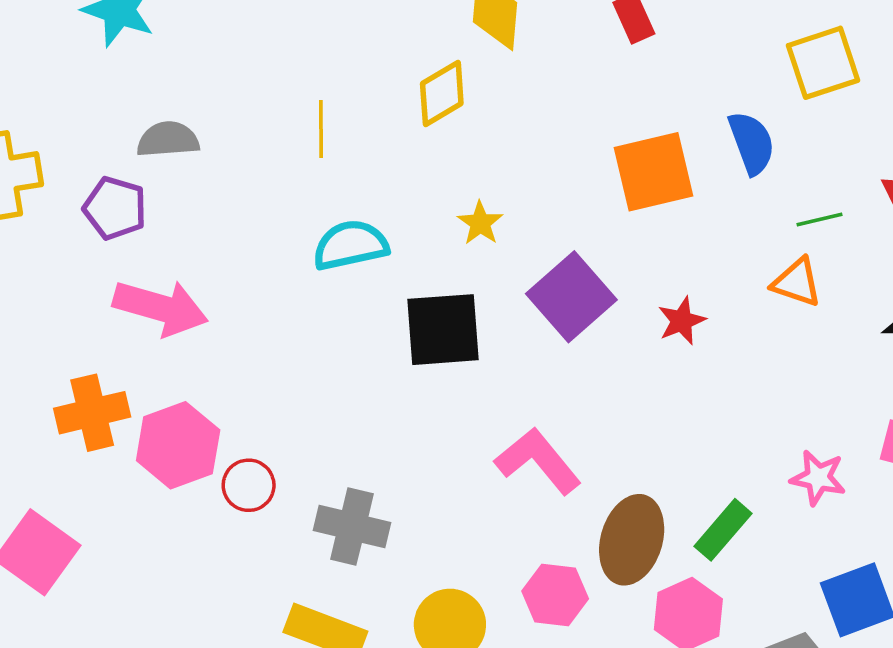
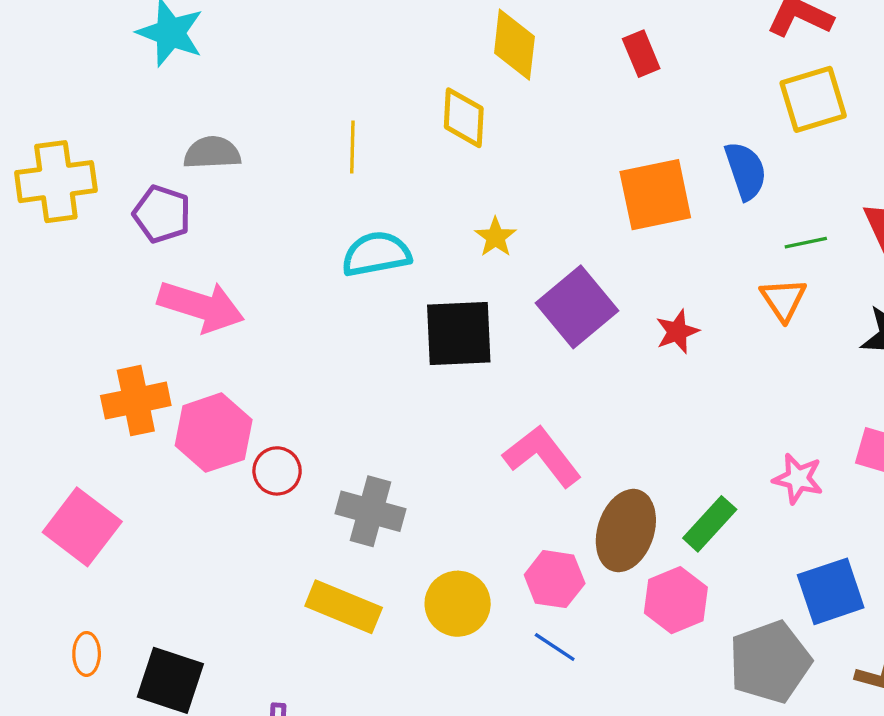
yellow diamond: (442, 94) -> (464, 118), turned -58
orange triangle: (797, 282) -> (783, 299), turned 36

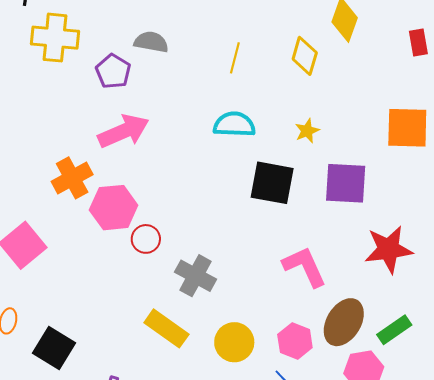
pink arrow: (201, 306) -> (124, 131), turned -54
purple square: (577, 307) -> (346, 183), turned 30
red star: (677, 332) -> (389, 249), moved, size x1.8
orange cross: (136, 401) -> (72, 178), turned -30

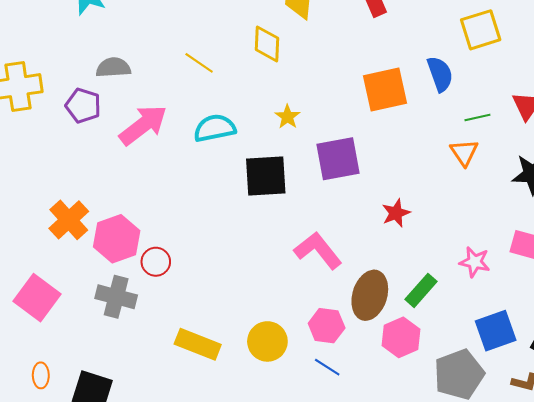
yellow line: (235, 58) -> (199, 63), turned -56
pink arrow: (124, 131) -> (143, 125), moved
red star: (389, 249) -> (396, 213), size x0.6
gray cross: (196, 276) -> (116, 297), moved

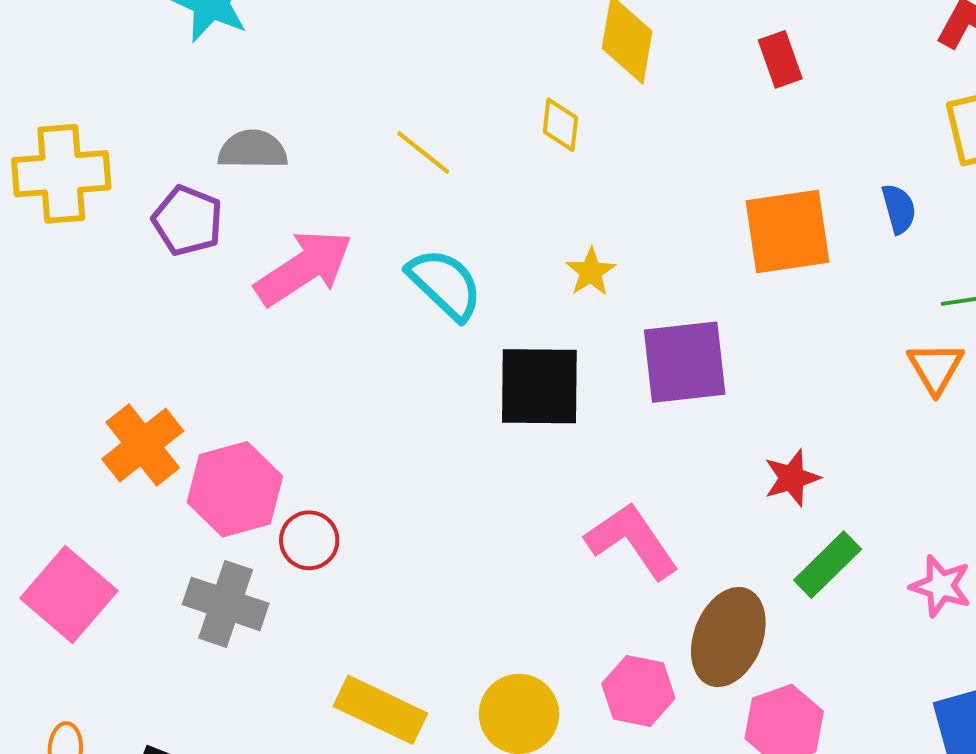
yellow diamond: (267, 44) -> (560, 125), size x0.7
blue semicircle: (440, 74) -> (899, 209), size x0.7
cyan semicircle: (215, 128) -> (445, 284), turned 51
green rectangle: (421, 290) -> (828, 565), moved

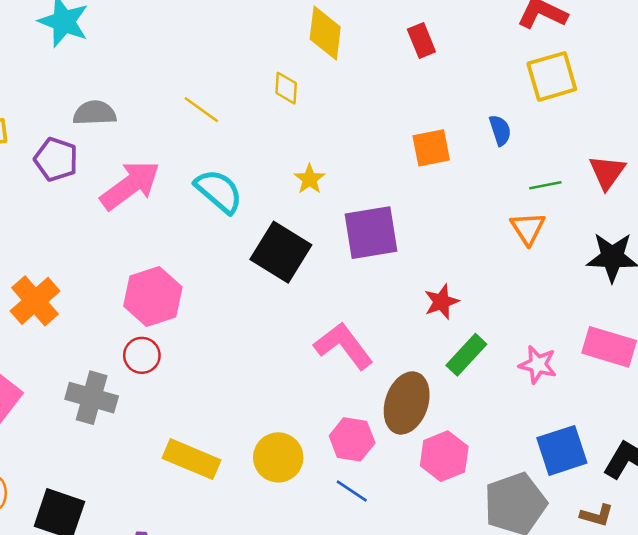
orange square: (787, 232) -> (431, 148), size x0.7
black square: (539, 386) -> (281, 252), turned 34
pink hexagon: (235, 489) -> (153, 296), moved

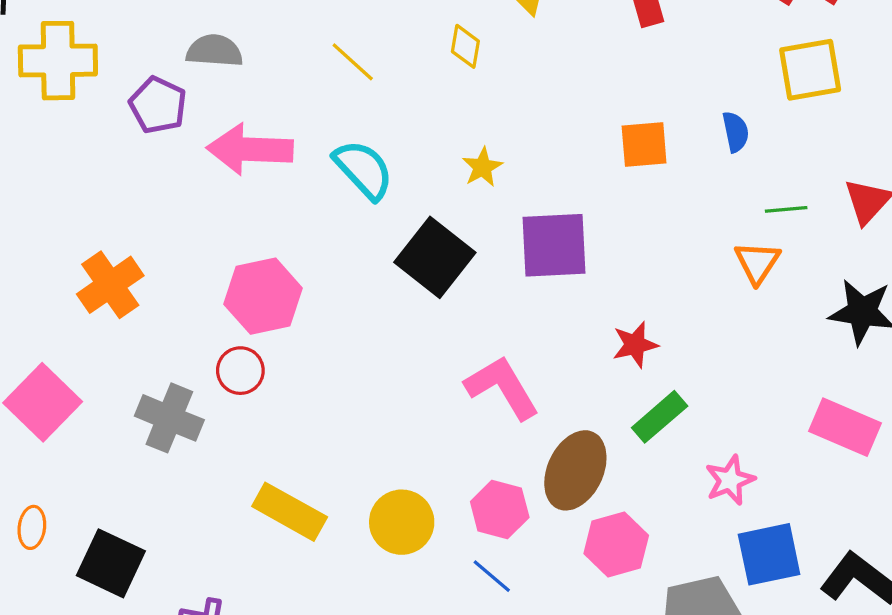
pink arrow: (130, 185) -> (250, 149), turned -148
pink star: (538, 365) -> (730, 480), moved, turned 30

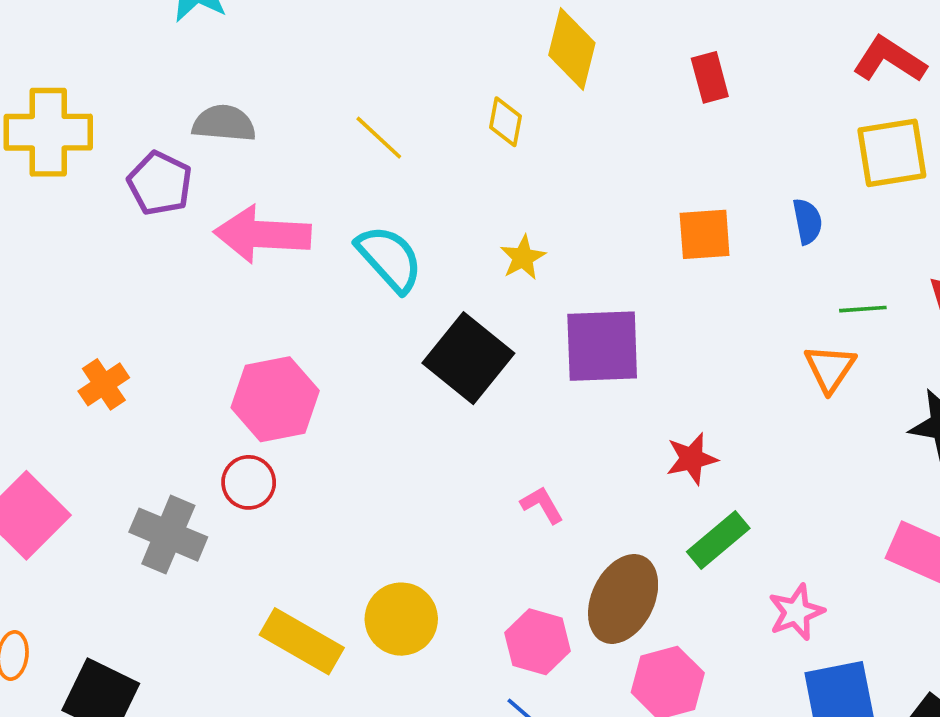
orange cross: (110, 285) -> (104, 384), size x0.7
pink L-shape: (502, 387) -> (542, 505), size x0.5
yellow circle: (402, 522) -> (401, 619), moved

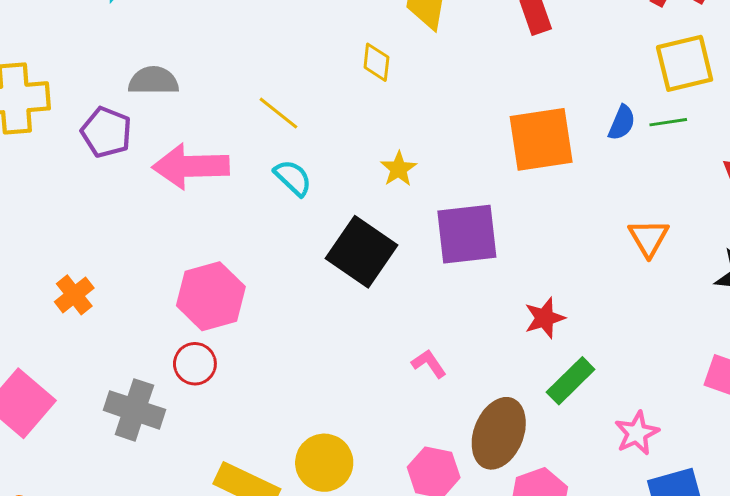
yellow line: (379, 138) -> (278, 113), moved
blue semicircle: (807, 221) -> (622, 123), turned 39
orange square: (705, 234) -> (541, 139), size x1.5
cyan semicircle: (389, 259) -> (293, 178), size x0.7
green line: (863, 309) -> (668, 122), moved

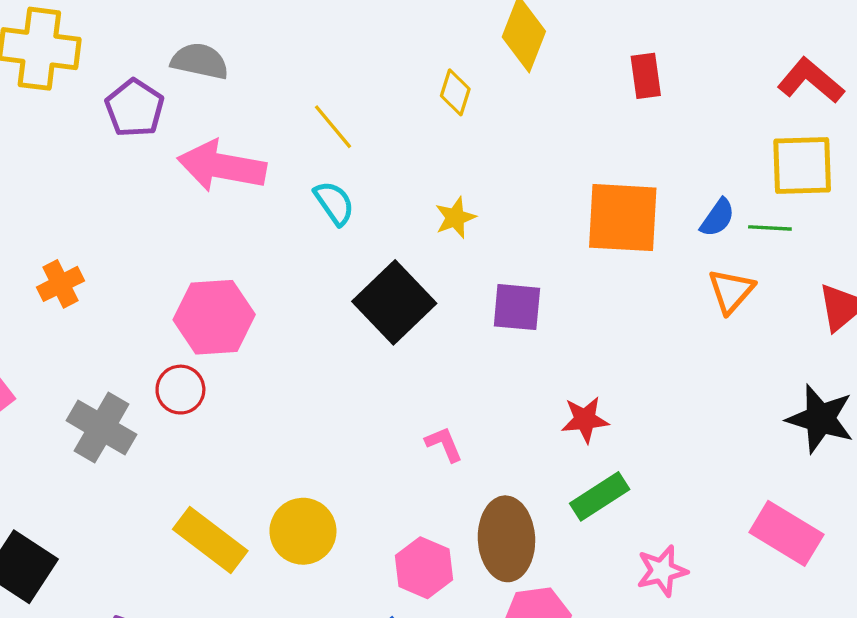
purple square: (467, 234) -> (517, 307), size x0.7
orange triangle: (649, 238) -> (731, 291), moved
brown ellipse: (499, 433) -> (506, 539), turned -36

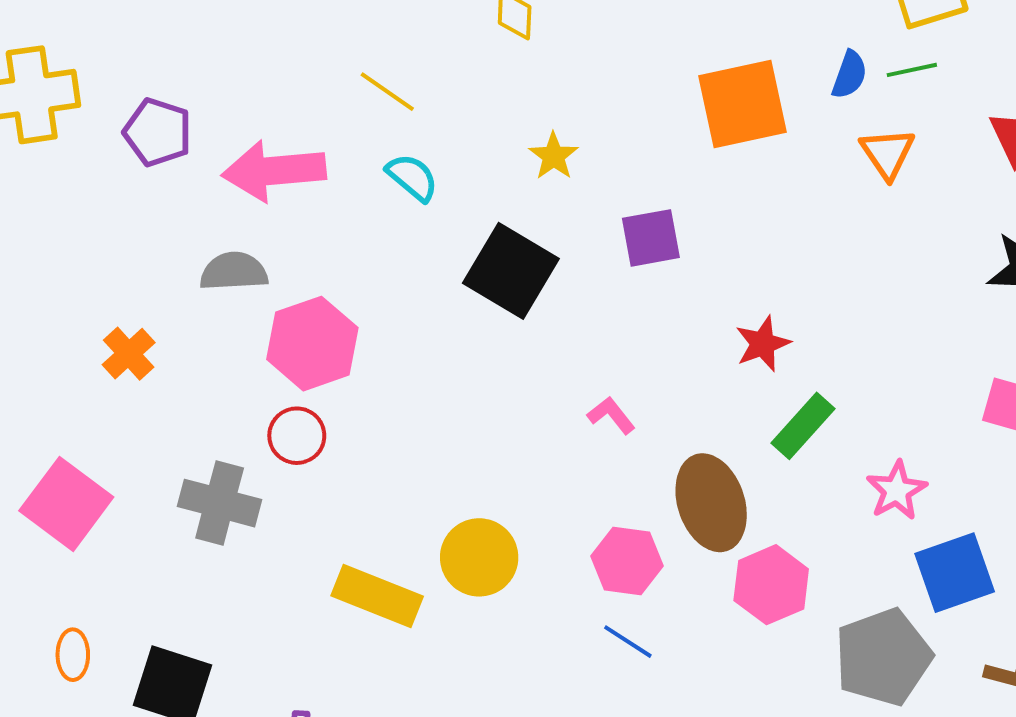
gray semicircle: (200, 61) -> (234, 271), moved

